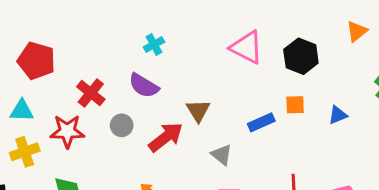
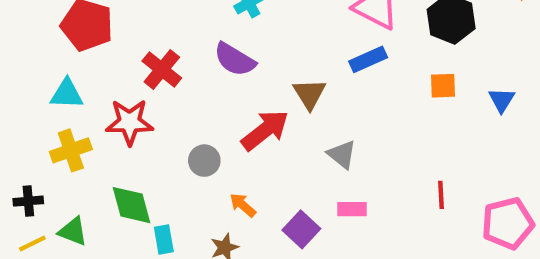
blue triangle: (338, 115) -> (502, 100), turned -36
blue rectangle: (261, 122) -> (368, 59), moved
gray circle: (122, 125) -> (204, 161), moved

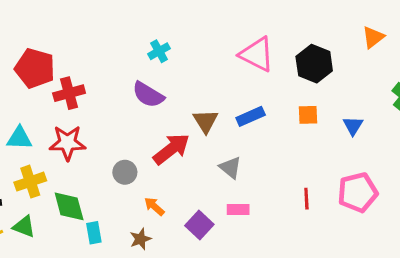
blue rectangle: (368, 59) -> (251, 116), moved
red cross: (162, 70) -> (69, 93), moved, turned 36
cyan triangle: (67, 94) -> (19, 138), moved
yellow cross: (71, 150) -> (30, 182), moved
pink pentagon: (508, 223) -> (358, 192), moved

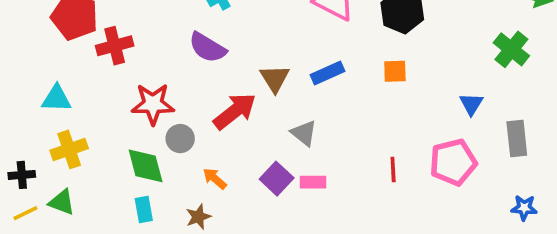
blue triangle: (353, 126) -> (471, 104), moved
red star: (67, 143) -> (153, 104), moved
green diamond: (69, 206) -> (146, 166), moved
purple square: (199, 225) -> (277, 179), moved

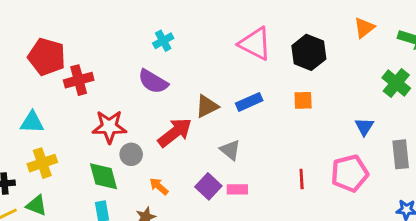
brown triangle: (275, 78) -> (207, 106), turned 35

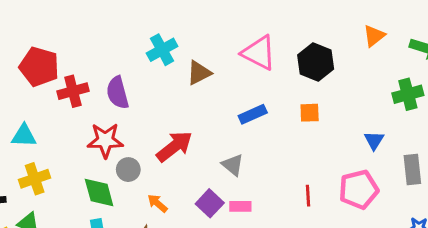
cyan cross: (163, 41) -> (162, 50), size x1.4
purple semicircle: (153, 81) -> (118, 93), moved, turned 44
green cross: (396, 83) -> (408, 94), turned 36
brown triangle: (207, 106) -> (199, 73), moved

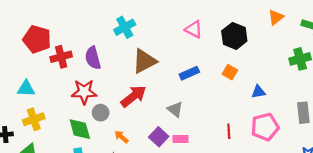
pink triangle: (259, 53) -> (194, 29), size x0.7
brown triangle: (199, 73) -> (144, 61), moved, size x1.4
orange square: (310, 113) -> (230, 72), turned 32
blue triangle: (374, 140) -> (258, 92), moved, turned 48

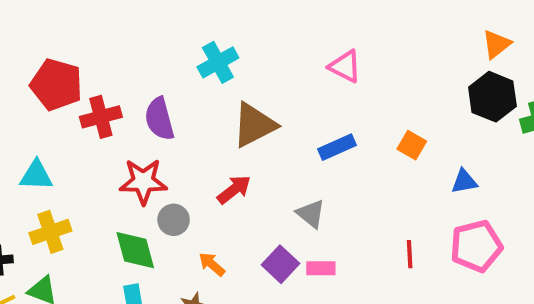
black hexagon: (234, 36) -> (492, 97), moved
red arrow: (133, 96) -> (234, 190), size x0.7

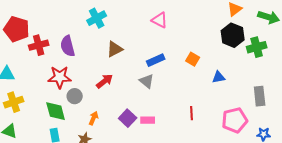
brown triangle: (254, 125) -> (115, 49), size x0.7
gray triangle: (311, 214) -> (147, 81), moved
pink pentagon: (476, 246) -> (235, 120), moved
orange arrow: (212, 264) -> (94, 118), turned 72

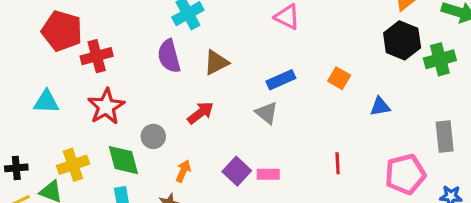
purple semicircle: (68, 46) -> (169, 56), moved
red star: (60, 77) -> (106, 107), moved, turned -30
yellow cross: (14, 102) -> (73, 165), moved

